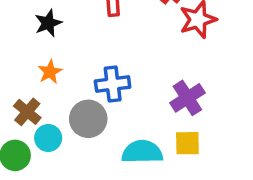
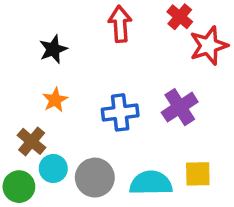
purple cross: (187, 98) -> (180, 107), moved
gray circle: (88, 119) -> (95, 178), moved

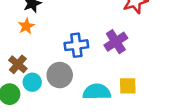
orange star: (55, 100) -> (26, 26), moved
gray circle: (95, 178) -> (60, 75), moved

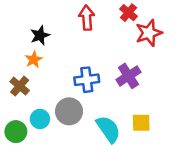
brown cross: (18, 64) -> (20, 86), moved
cyan semicircle: (97, 92) -> (108, 129), turned 56

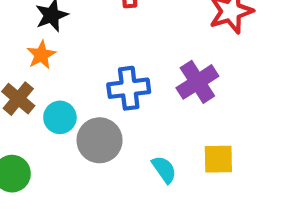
cyan circle: (40, 119) -> (60, 117), moved
cyan semicircle: (108, 129) -> (164, 169), size x0.6

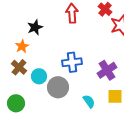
orange star: (41, 55) -> (22, 46), moved
purple cross: (197, 82) -> (107, 70), moved

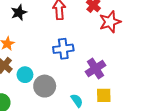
black star: (35, 27) -> (19, 12), moved
blue cross: (72, 62) -> (63, 49), moved

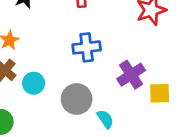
gray circle: (45, 86) -> (77, 99), moved
yellow square: (104, 95) -> (160, 93), moved

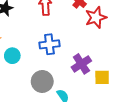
cyan circle: (34, 83) -> (12, 56), moved

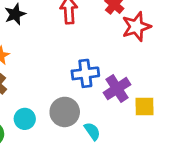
blue cross: (49, 44) -> (85, 73), moved
cyan circle: (12, 56) -> (25, 119), moved

